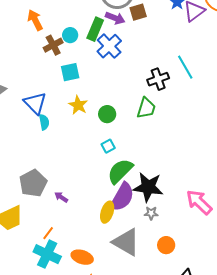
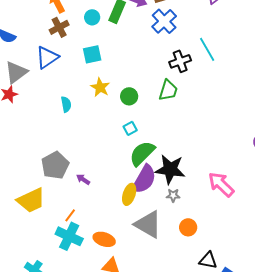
brown cross: (53, 45) -> (59, 27), moved
blue cross: (109, 46) -> (164, 21), moved
blue triangle: (35, 103) -> (47, 57), moved, turned 40

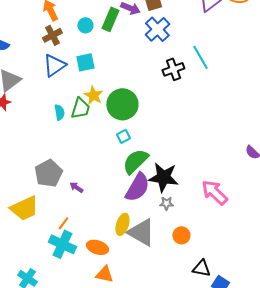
blue triangle: (47, 57) -> (54, 65), moved
green trapezoid: (168, 90) -> (80, 108), moved
green circle: (129, 96) -> (122, 104), size x1.8
yellow ellipse: (129, 194) -> (122, 224), moved

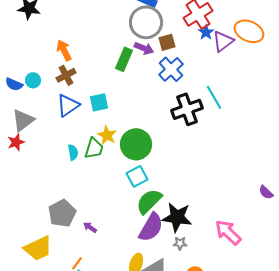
cyan circle: (85, 25) -> (33, 80), moved
black cross: (173, 69) -> (187, 109), size x1.4
cyan square: (123, 136) -> (137, 176), size x1.5

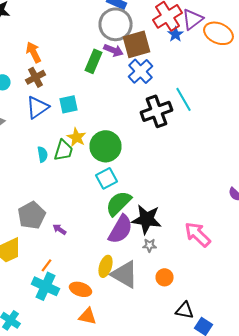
purple triangle: (223, 41) -> (192, 19), moved
brown square: (167, 42) -> (136, 44), size x1.6

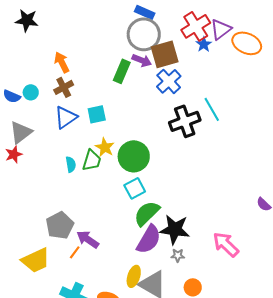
purple arrow: (60, 229) -> (88, 239), size x1.6
orange line: (46, 265) -> (75, 252), moved

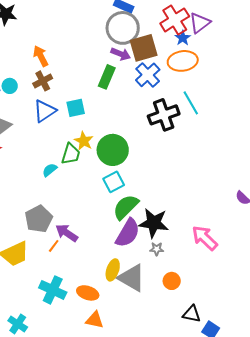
orange ellipse: (247, 43) -> (183, 61), moved, turned -32
green rectangle: (122, 71) -> (107, 77), moved
cyan semicircle: (71, 164) -> (50, 170), moved, turned -119

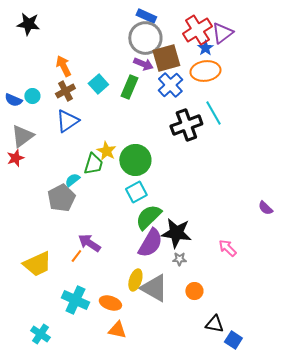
cyan square: (76, 108) -> (98, 84), moved, turned -30
gray pentagon: (39, 219) -> (61, 198), moved
pink arrow: (205, 238) -> (227, 248), size x0.7

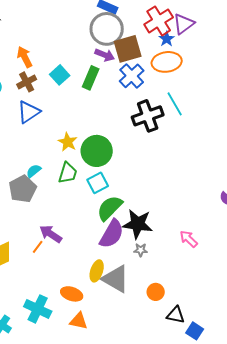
green trapezoid: (93, 164) -> (68, 173), moved
orange circle: (194, 291) -> (156, 292), moved
cyan cross: (75, 300) -> (38, 309), moved

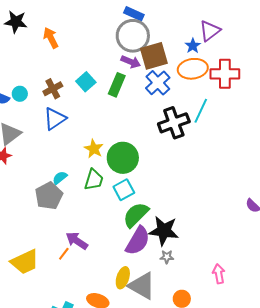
red cross: (159, 21) -> (225, 74), moved, turned 32
orange arrow: (25, 57) -> (51, 38), moved
cyan line: (175, 104) -> (201, 111), turned 55
pink arrow: (189, 239) -> (219, 274), moved, turned 36

